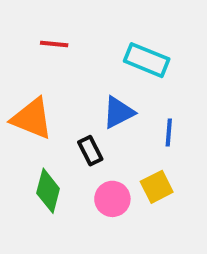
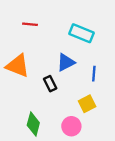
green diamond: (48, 191) -> (33, 124), moved
pink circle: (112, 199) -> (71, 126), moved

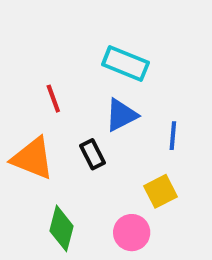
red line: (30, 24) -> (53, 99), moved, turned 64
cyan rectangle: (82, 33) -> (125, 63), moved
orange triangle: (18, 66) -> (33, 158), moved

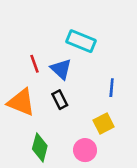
blue triangle: (121, 115) -> (61, 69), moved, turned -50

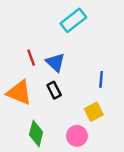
cyan rectangle: (81, 41) -> (73, 20), moved, turned -60

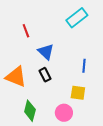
cyan rectangle: (73, 20) -> (77, 18), moved
red line: (31, 58) -> (26, 31), moved
yellow square: (94, 112) -> (78, 93), turned 35

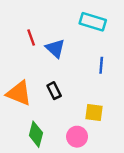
cyan rectangle: (77, 18) -> (93, 22), turned 55
blue triangle: (46, 52) -> (55, 48), moved
blue line: (84, 66) -> (101, 65), moved

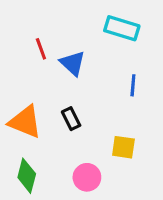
green diamond: (36, 134) -> (27, 176), moved
pink circle: (77, 137) -> (87, 177), moved

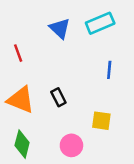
cyan rectangle: (122, 28) -> (100, 23), turned -40
red line: (41, 49) -> (18, 53), moved
blue triangle: (73, 63) -> (60, 28), moved

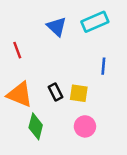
yellow square: (101, 121) -> (79, 93), moved
green diamond: (22, 144) -> (36, 126), moved
pink circle: (71, 145) -> (85, 126), moved

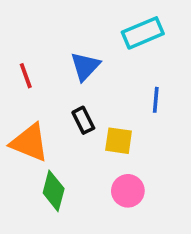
blue triangle: (57, 27) -> (85, 66), moved, turned 30
black rectangle: (55, 92) -> (83, 120), moved

